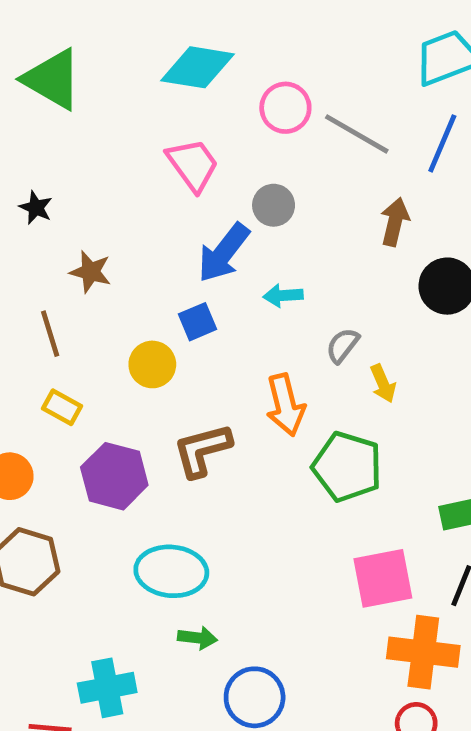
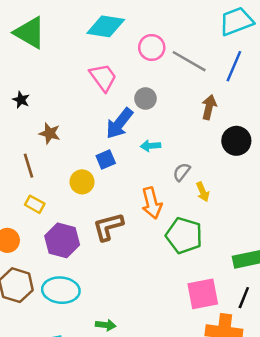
cyan ellipse: (171, 571) -> (61, 290), moved

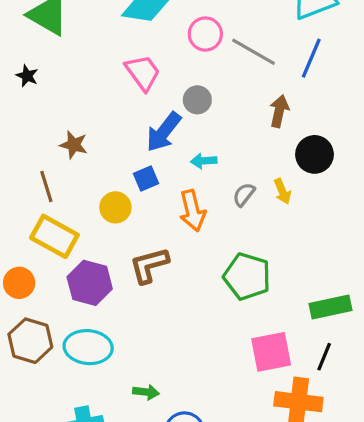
black star: (21, 100) -> (27, 76), moved
yellow arrow: (203, 192) -> (282, 191), moved
orange arrow: (152, 203) -> (192, 211), moved
yellow rectangle: (35, 204) -> (54, 236), size x1.8

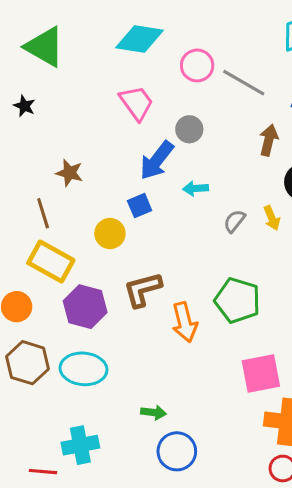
orange arrow: (192, 211) -> (185, 322), moved
green arrow: (146, 392) -> (154, 412), moved

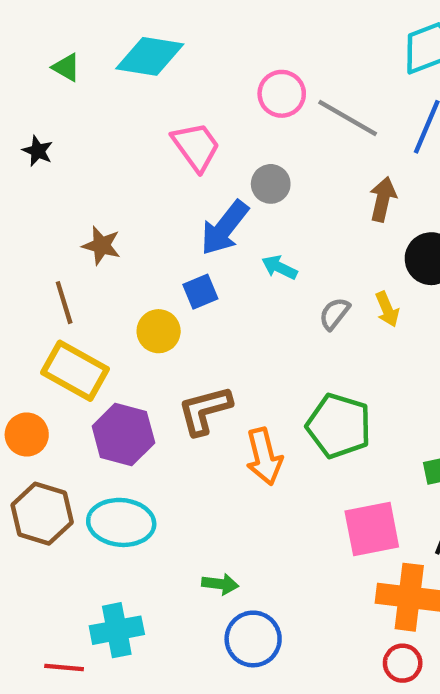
cyan diamond: (140, 39) -> (150, 56), moved
green triangle: (45, 47) -> (66, 67), size x0.5
cyan arrow: (196, 188) -> (279, 267), turned 30

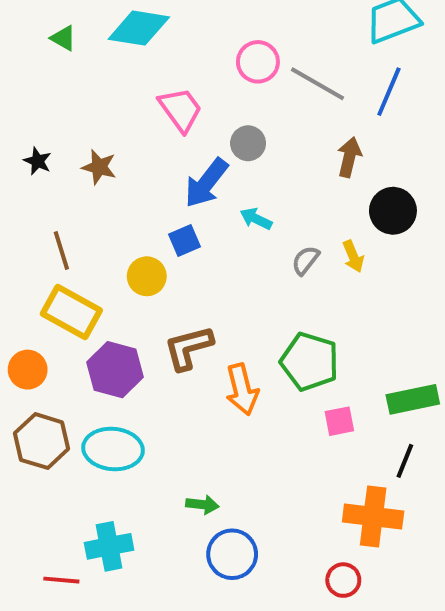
black star: (38, 151) -> (38, 161), moved
brown star: (101, 245) -> (99, 167), moved
pink square: (372, 529) -> (339, 421), moved, size x0.6
red circle: (403, 663) -> (343, 580), moved

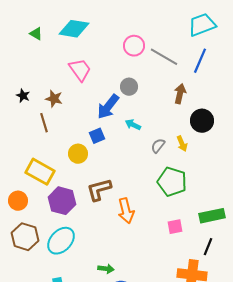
pink trapezoid: (181, 109) -> (80, 70), moved
brown line: (61, 250) -> (44, 123), moved
green pentagon: (310, 362) -> (172, 182), moved
cyan ellipse: (113, 449) -> (61, 241), turned -52

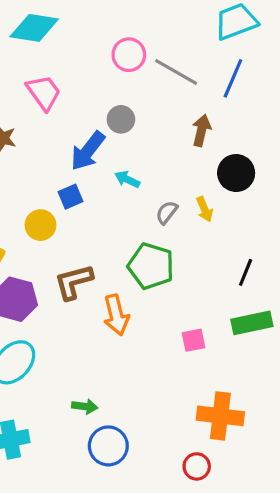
green pentagon: (172, 182) -> (151, 266), moved
black line: (208, 247) -> (246, 272), moved

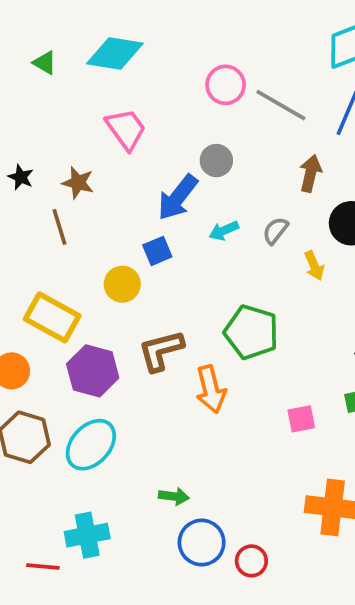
cyan arrow: (127, 179) -> (224, 231), turned -50
gray semicircle: (167, 212) -> (275, 231), moved
red circle: (197, 466) -> (251, 561), moved

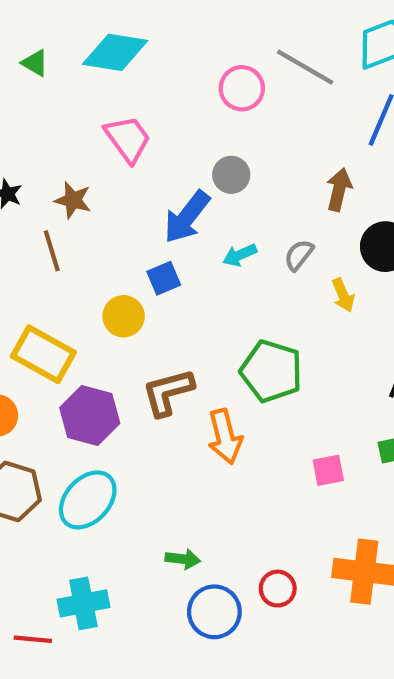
gray line: (281, 105) -> (305, 67), moved
red circle: (251, 561) -> (278, 589), moved

